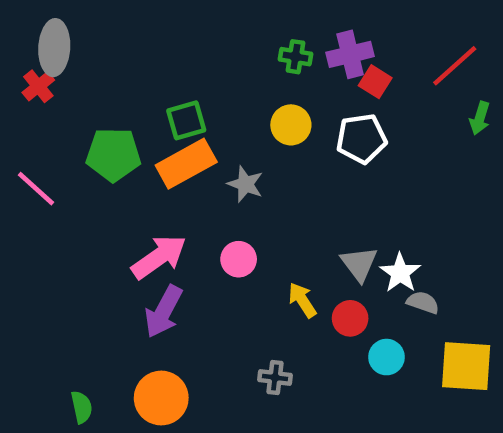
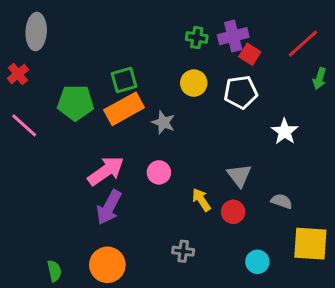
red cross: (38, 86) -> (18, 74), moved
white star: (400, 273) -> (285, 132), moved
cyan circle: (386, 357) -> (257, 262), moved

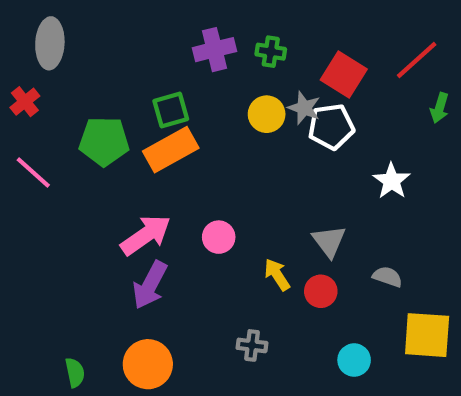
purple cross: (233, 36) -> (214, 50), moved
red square: (250, 54) -> (344, 75), size x1.5
gray star: (163, 122) -> (304, 108), moved

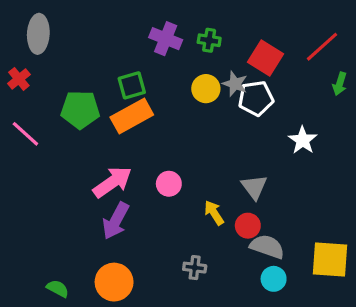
purple cross: (214, 50) -> (166, 39), turned 36
gray semicircle: (387, 277) -> (267, 247), moved, size x1.5
green semicircle: (75, 373) -> (58, 288), turned -50

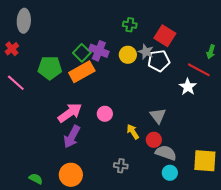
purple cross: (166, 39) -> (99, 51), moved
red line: (322, 47) -> (199, 70), moved, turned 70
green square: (132, 85) -> (82, 53), turned -30

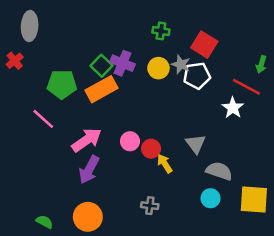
pink line: (16, 83) -> (43, 119), moved
red circle: (154, 140) -> (151, 149), moved
gray semicircle: (166, 153) -> (219, 171), moved
cyan circle: (170, 173) -> (211, 198), moved

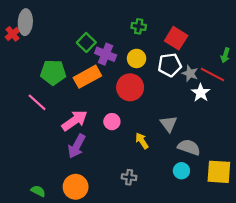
red cross: (15, 61) -> (12, 34), moved
gray star: (181, 64) -> (190, 73), moved
green square: (101, 66) -> (86, 42), moved
red circle: (151, 149) -> (130, 87), moved, size x1.6

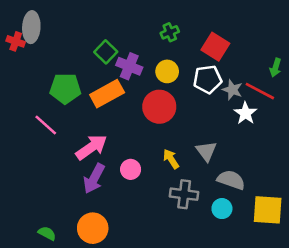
green cross: (139, 26) -> (170, 32), turned -32
red cross: (12, 34) -> (16, 41), turned -32
pink circle: (112, 122) -> (131, 169), moved
yellow arrow: (142, 141) -> (171, 159), moved
gray cross: (129, 177) -> (184, 194), moved, size x1.5

